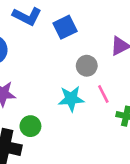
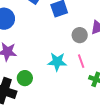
gray circle: (87, 66) -> (80, 35), moved

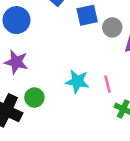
gray circle: (80, 35) -> (112, 27), moved

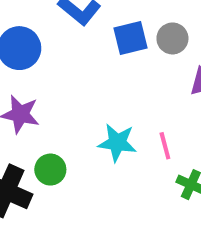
gray circle: (112, 27) -> (172, 38), moved

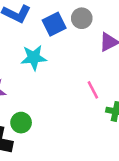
cyan star: (117, 143) -> (34, 58), moved

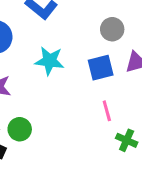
blue square: (54, 24) -> (101, 68), moved

